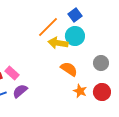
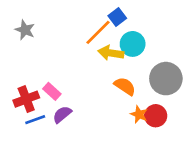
blue square: (75, 15) -> (117, 17), moved
gray circle: (101, 63) -> (166, 79), size x1.6
red circle: (102, 92) -> (156, 116), moved

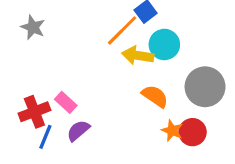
blue line: (35, 120) -> (45, 137), turned -48

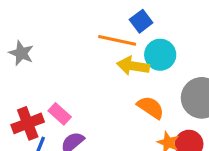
gray star: (33, 27) -> (21, 53), moved
orange line: (122, 30) -> (117, 40), turned 57

